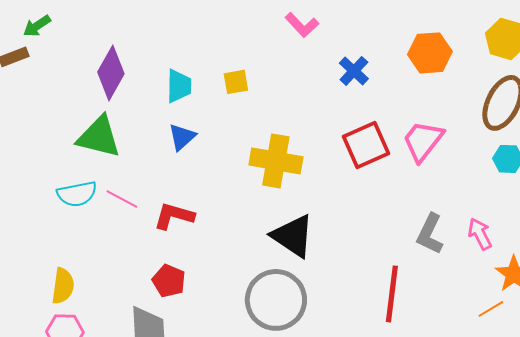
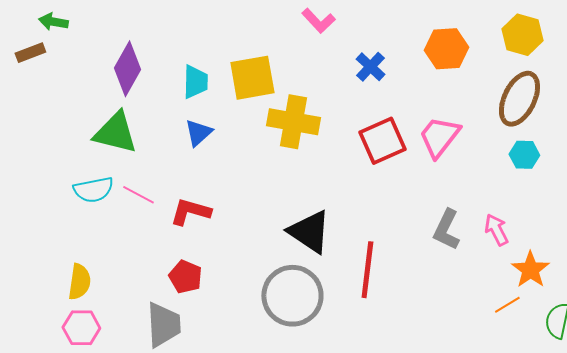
green arrow: (37, 26) -> (53, 22), turned 44
yellow square: (236, 82) -> (252, 78), size x1.8
yellow cross: (276, 161) -> (293, 122), moved
red line: (392, 294) -> (367, 270), moved

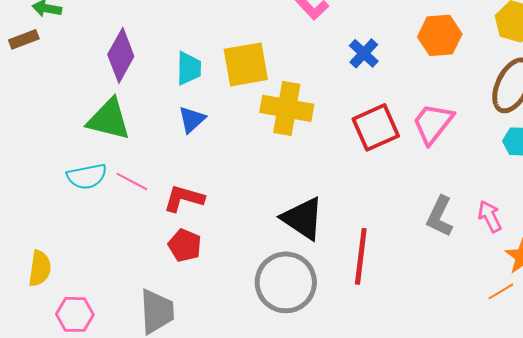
red pentagon: (185, 277) -> (185, 245), moved
yellow semicircle: (79, 282) -> (40, 268), moved

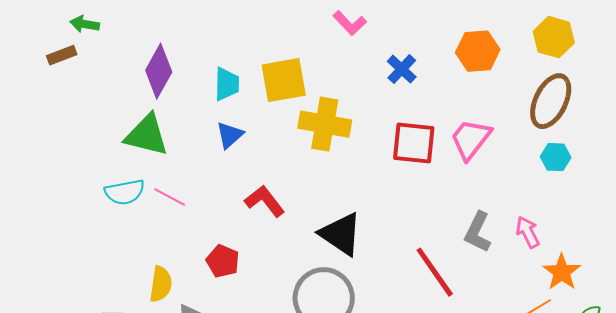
red square: (376, 127) -> (414, 143), turned 30
red L-shape: (184, 198) -> (265, 201), moved, turned 36
red line: (361, 256) -> (435, 272), moved, turned -42
yellow semicircle: (40, 268) -> (161, 284), moved

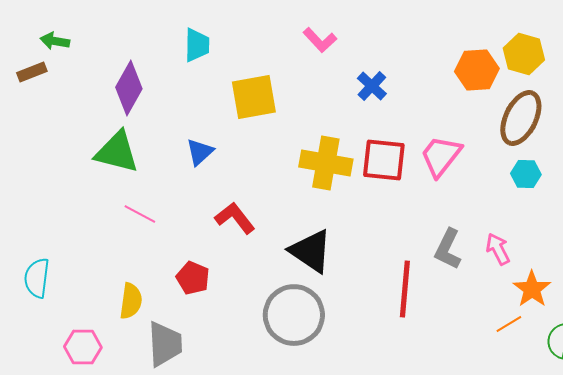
orange hexagon: (478, 51) -> (477, 70), moved
cyan trapezoid: (227, 84) -> (197, 45), moved
yellow cross: (325, 124) -> (326, 163), moved
cyan semicircle: (125, 192) -> (37, 278), moved, turned 108
red line: (435, 272) -> (405, 289), turned 40

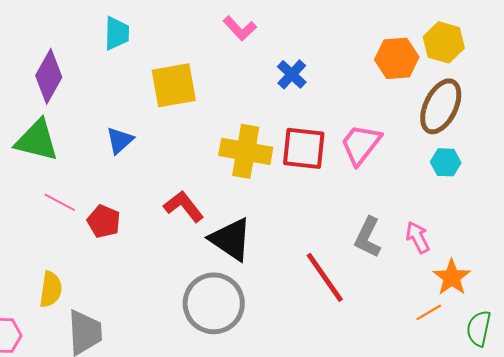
red L-shape: (235, 218) -> (184, 206), moved
red pentagon: (193, 278) -> (104, 221), moved
red line: (405, 289) -> (325, 277), turned -40

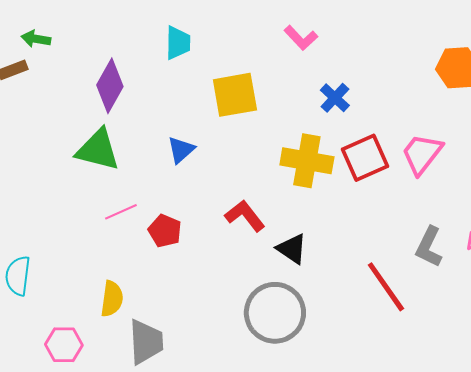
blue cross: (292, 74) -> (335, 98), moved
red square: (304, 148) -> (365, 158), turned -30
pink line: (60, 202) -> (121, 212), turned -52
black triangle: (231, 239) -> (292, 249), size x0.7

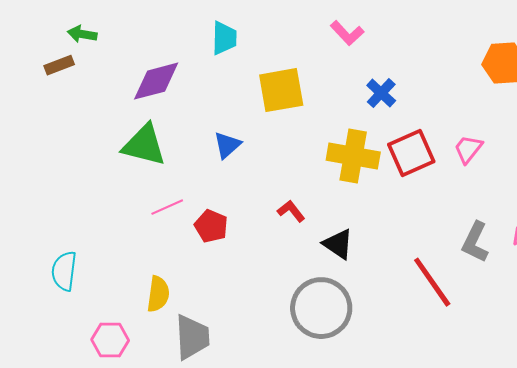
purple diamond: (110, 86) -> (156, 81), turned 46
pink trapezoid: (422, 154) -> (468, 149), size x0.7
red L-shape: (245, 216) -> (291, 211), size x0.7

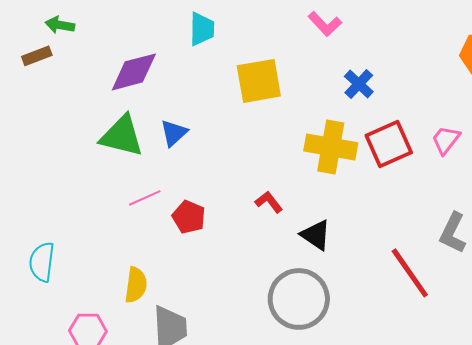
blue triangle: (227, 145) -> (174, 133), moved

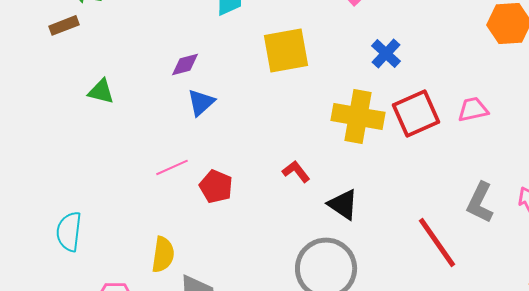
purple diamond: (134, 72) -> (185, 64), moved, size x0.6
green triangle: (122, 136) -> (101, 91), moved, size x0.6
pink trapezoid: (446, 140) -> (473, 109), turned 40

